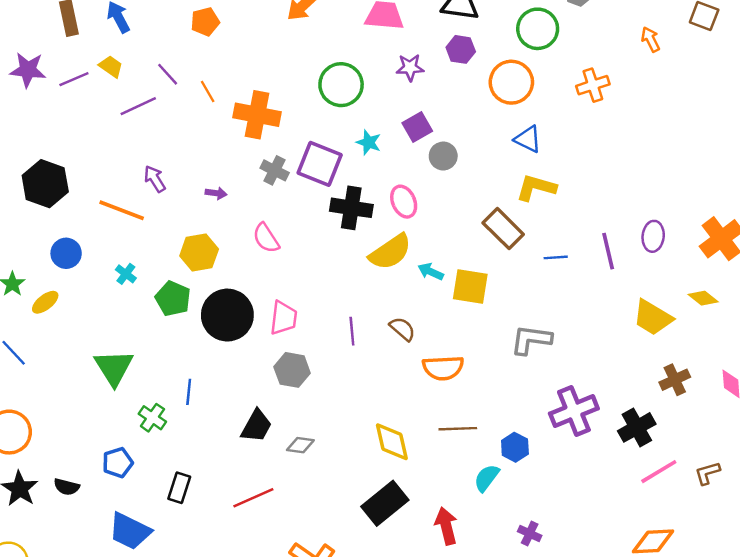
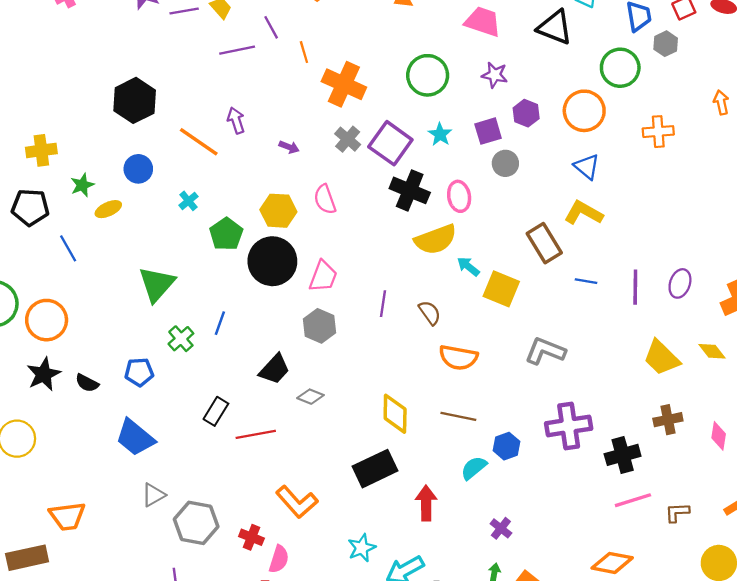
purple hexagon: (461, 49) -> (526, 113), moved
yellow hexagon: (199, 252) -> (278, 211), moved
black rectangle: (179, 488) -> (216, 411), moved

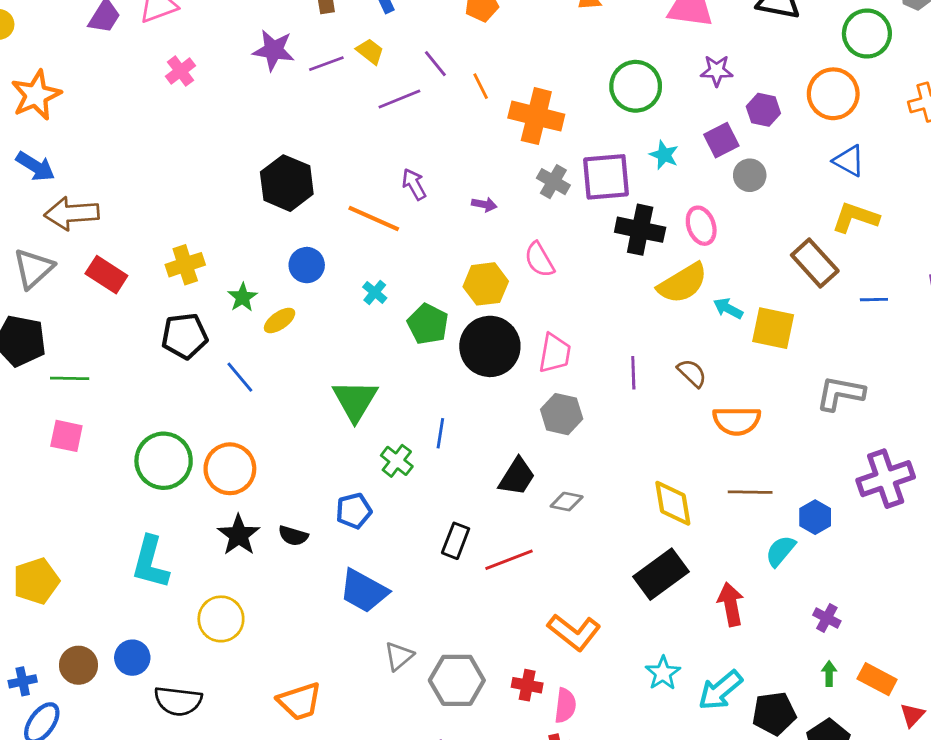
purple square: (390, 143) -> (606, 177), turned -30

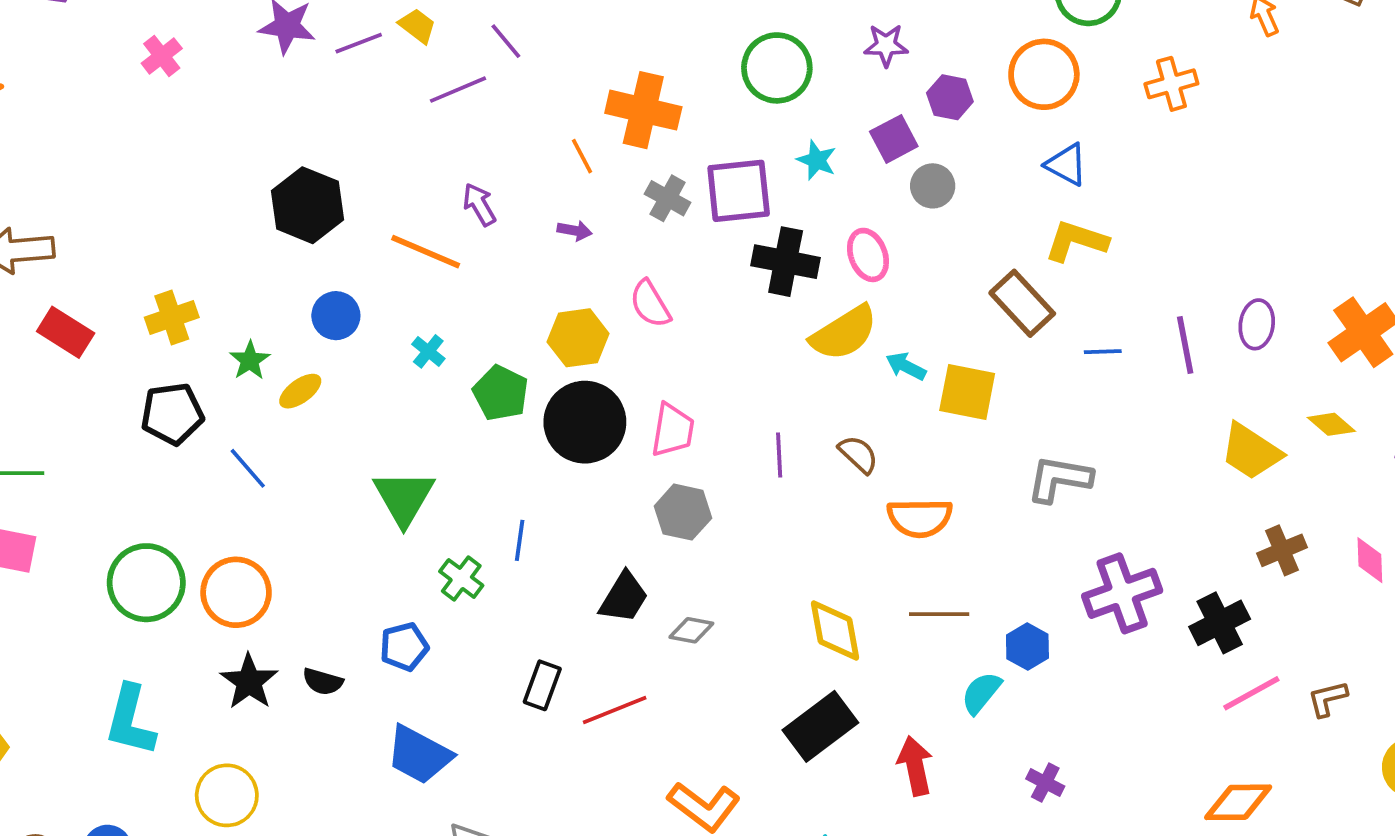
orange line: (481, 86) -> (582, 156), moved

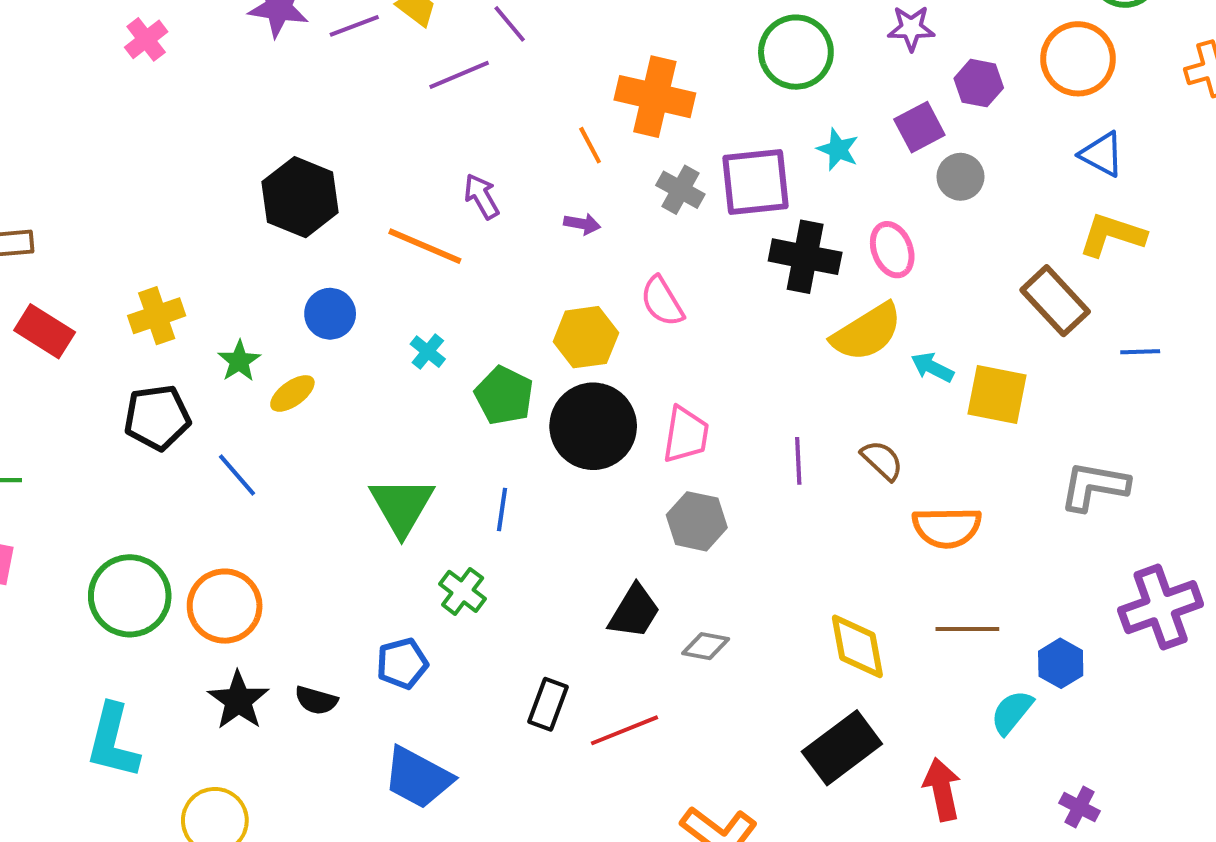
blue line: (520, 540) -> (502, 510), moved

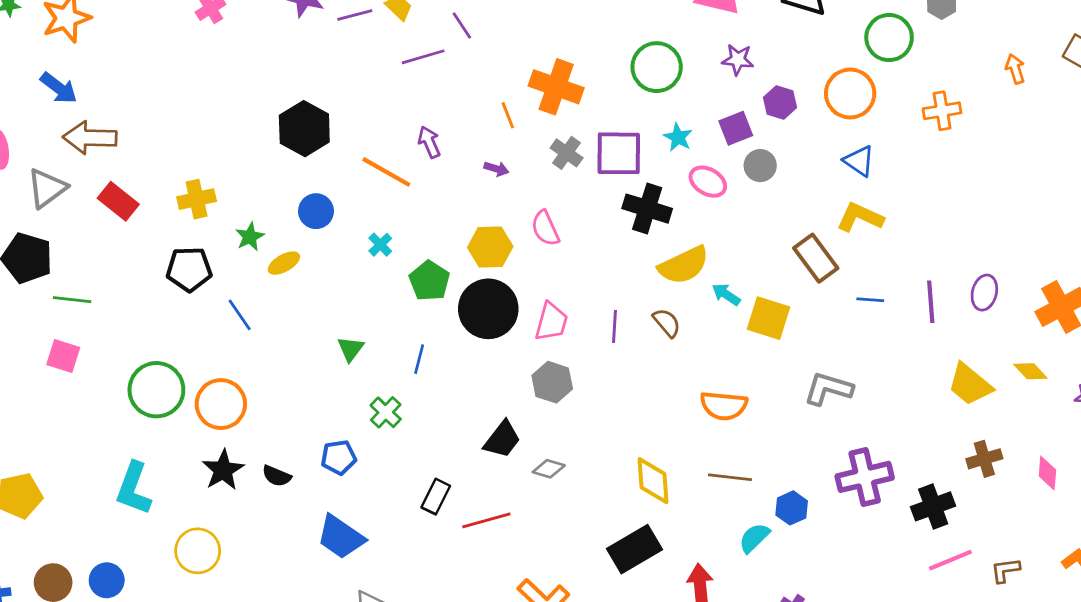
pink ellipse: (892, 250) -> (708, 182), moved, turned -45
brown semicircle: (882, 460) -> (667, 323), moved
purple line: (798, 461) -> (615, 326), moved
green triangle: (402, 506) -> (351, 349), size x0.6

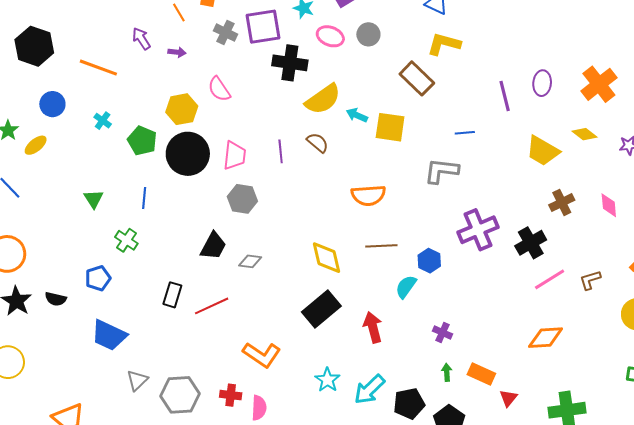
purple arrow: (429, 142) -> (141, 39), moved
gray circle: (760, 166) -> (368, 34), moved
blue line: (870, 300) -> (465, 133), moved

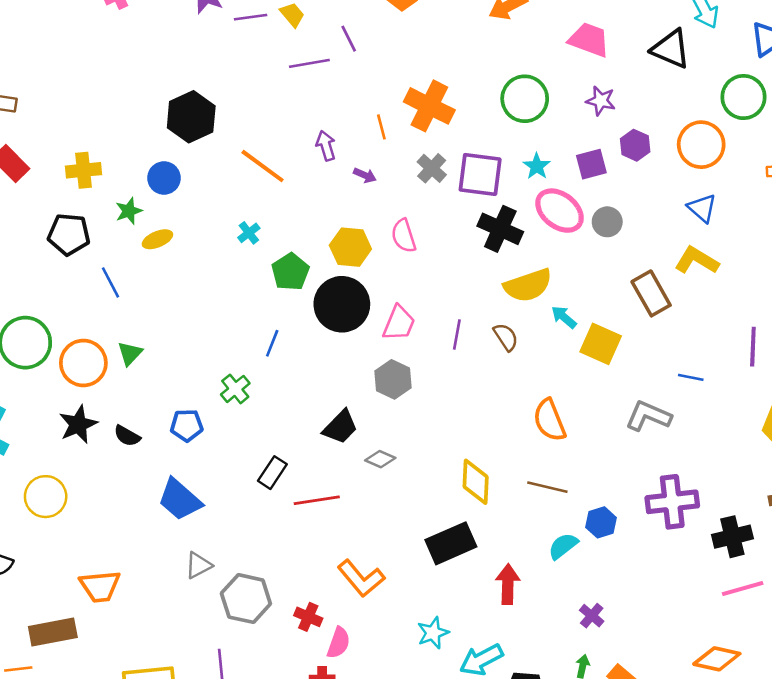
pink ellipse: (330, 36) -> (560, 211), size x1.4
blue circle: (52, 104) -> (164, 178), moved
orange semicircle: (368, 195) -> (549, 420), turned 56
green triangle: (94, 199) -> (130, 353), moved

